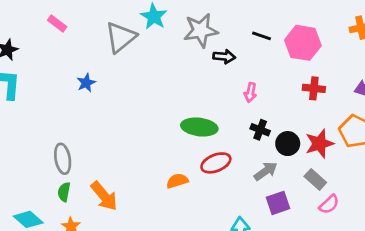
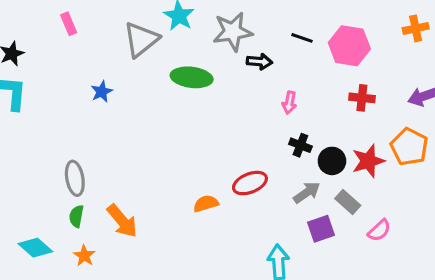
pink rectangle: (57, 23) -> (69, 24), turned 30
green ellipse: (199, 127) -> (192, 77), moved
gray rectangle: (315, 179) -> (348, 202), moved

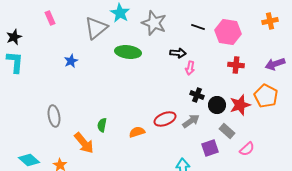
gray star: (233, 32) -> (154, 23), turned 30
black arrow: (259, 62) -> (178, 53), moved
gray arrow: (307, 193) -> (191, 121), moved
green semicircle: (76, 216) -> (102, 125), moved

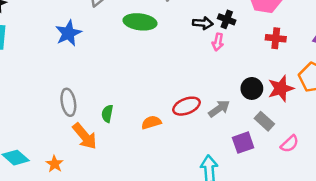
blue star: (71, 61) -> (68, 33), size x1.5
black cross: (197, 95) -> (227, 19), moved
gray ellipse: (54, 116) -> (68, 102), moved

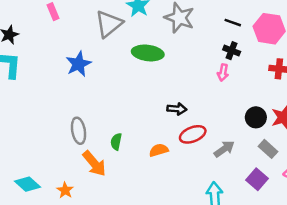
black arrow: (203, 23) -> (177, 109), moved
gray arrow: (219, 109) -> (224, 149), moved
purple square: (243, 143) -> (257, 179), moved, turned -30

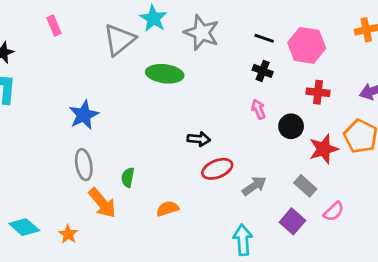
blue star: (79, 64) -> (84, 115), moved
pink arrow: (223, 72) -> (258, 109), moved, turned 147
black circle: (256, 117) -> (291, 126), moved
orange semicircle: (159, 150) -> (168, 209), moved

